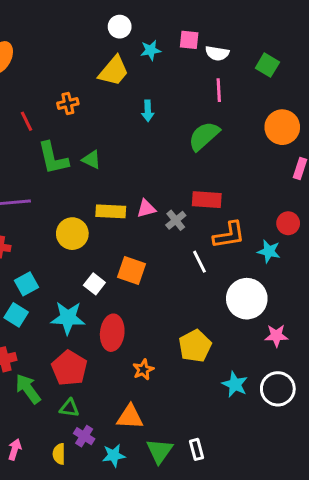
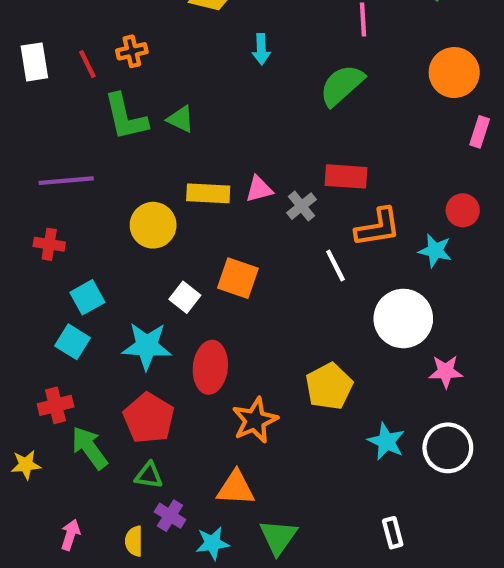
orange cross: (68, 103) -> (132, 51), moved
orange star: (143, 370) -> (255, 420), size x1.5
white rectangle: (196, 449) -> (393, 533), moved

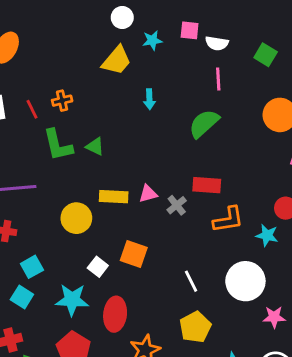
white line: (335, 265) -> (191, 281), moved

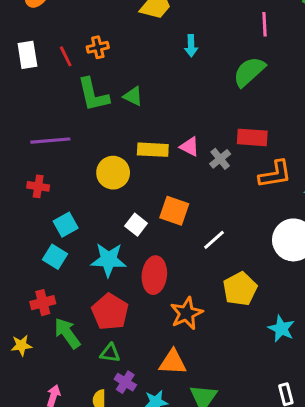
pink triangle: (148, 194) -> (190, 147), turned 42
white line: (191, 281) -> (214, 240), moved, turned 75

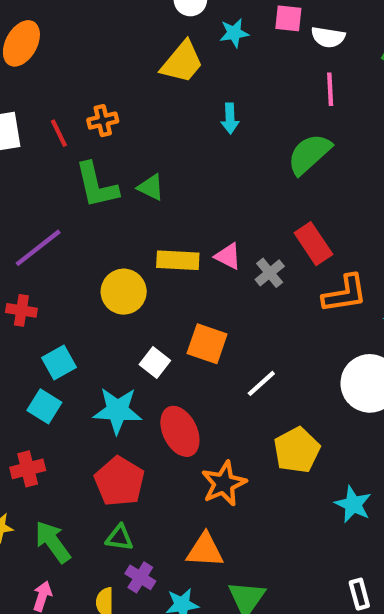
red rectangle: (252, 137) -> (313, 244), turned 52
purple line: (50, 141) -> (38, 248), turned -33
red ellipse: (154, 275) -> (180, 431), turned -32
green arrow: (67, 333) -> (53, 542), moved

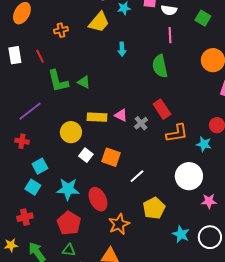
orange cross: (103, 121) -> (61, 30), moved
green semicircle: (309, 154) -> (160, 66), turned -60
white square: (155, 363) -> (86, 155), moved

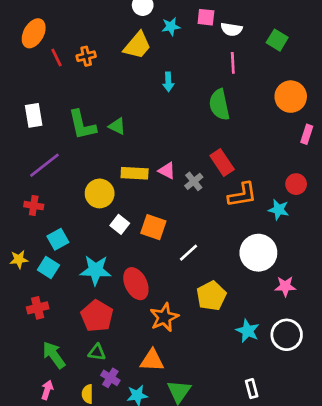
white rectangle: (15, 55) -> (34, 115), moved
red line: (40, 56) -> (57, 58), moved
yellow star: (11, 245) -> (19, 259), moved

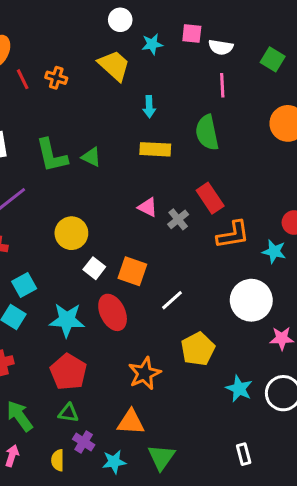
yellow trapezoid: (137, 45) -> (114, 66), turned -88
orange cross: (86, 56) -> (56, 78), turned 30
yellow rectangle: (135, 173) -> (155, 149), moved
red ellipse: (136, 284) -> (113, 312), moved

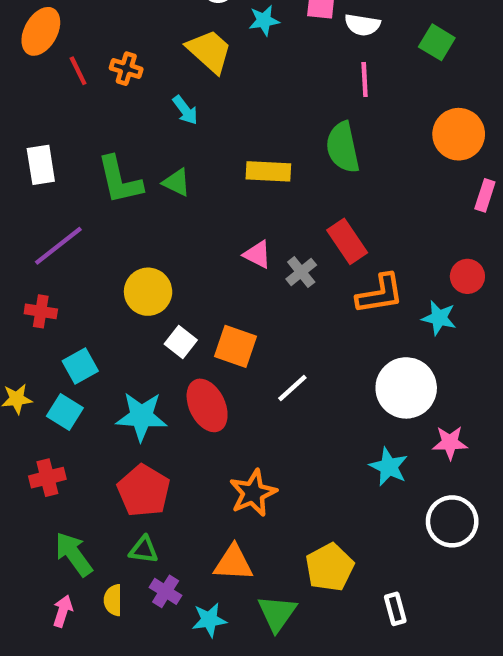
cyan arrow: (149, 107) -> (185, 110), moved, turned -35
yellow pentagon: (198, 349) -> (330, 567), moved
cyan star: (239, 389) -> (389, 467), moved
yellow semicircle: (58, 460) -> (113, 600), moved

